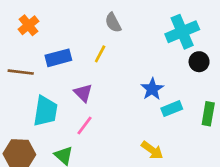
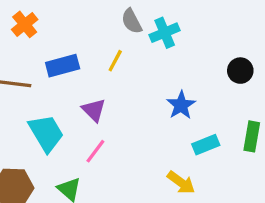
cyan cross: (182, 32) -> (165, 33), moved, size x0.7
cyan rectangle: (172, 109) -> (206, 145), moved
cyan trapezoid: (45, 111) -> (46, 133), turned -40

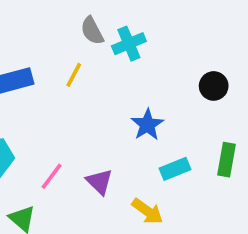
purple triangle: (94, 110) -> (99, 182), moved

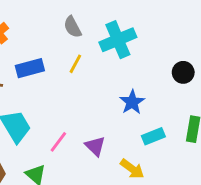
gray semicircle: (92, 31) -> (73, 27), moved
cyan cross: (129, 44) -> (118, 40), size x1.4

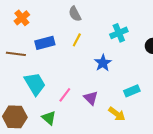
cyan cross: (118, 40) -> (119, 33), moved, size x0.7
blue star: (132, 102) -> (103, 63), moved

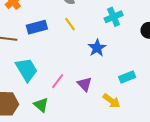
yellow line: (77, 40) -> (70, 24), turned -64

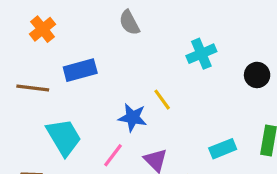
yellow line: (70, 24) -> (162, 100), moved
blue star: (97, 48) -> (133, 118), moved, turned -30

